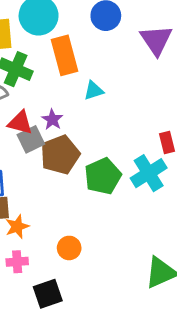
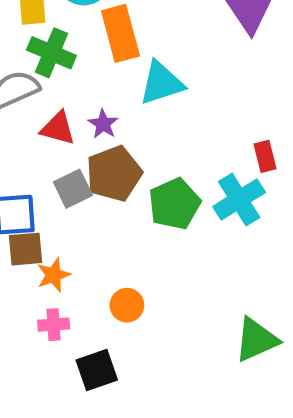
cyan triangle: (94, 91) -> (161, 83), size x1.6
gray square: (31, 139) -> (73, 189), moved

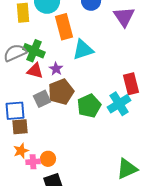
green cross: (51, 53) -> (34, 51), moved
red rectangle: (265, 156) -> (131, 84), size x1.5
orange star: (54, 275) -> (21, 151), moved
orange circle: (127, 305) -> (48, 159), moved

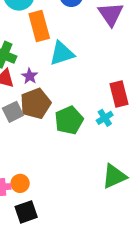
cyan cross: (119, 104) -> (105, 118), size x0.6
green triangle: (127, 169) -> (114, 176), moved

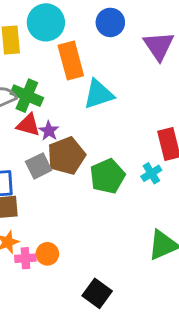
purple star: (30, 76) -> (49, 131), moved
black square: (26, 212) -> (97, 293), moved, turned -35

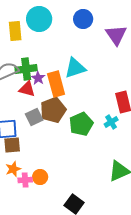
orange rectangle: (71, 61) -> (56, 84), moved
green cross: (27, 96) -> (26, 69), turned -30
purple star: (49, 131) -> (38, 78), moved

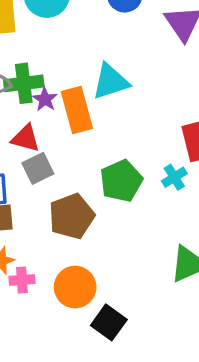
red triangle: (27, 89) -> (26, 138), moved
brown pentagon: (53, 110) -> (72, 216), moved
orange circle: (40, 177) -> (75, 287), moved, size x1.5

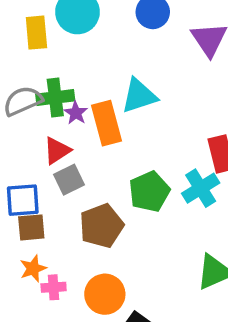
red triangle: (26, 138) -> (57, 151), turned -48
cyan cross: (174, 177) -> (201, 188), size x1.5

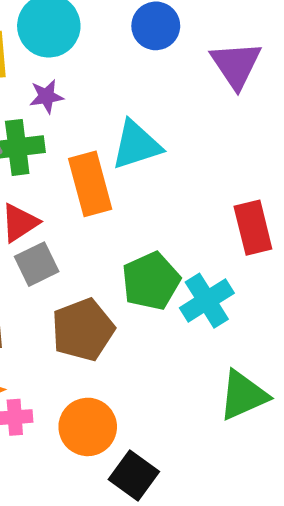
purple star: (76, 113) -> (46, 96), moved, turned 30
cyan cross: (201, 188) -> (207, 301), moved

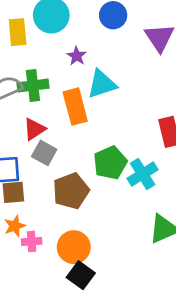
purple star: (46, 96) -> (77, 56), moved, turned -30
gray square: (37, 264) -> (44, 153), turned -35
black square: (134, 476) -> (81, 275), moved

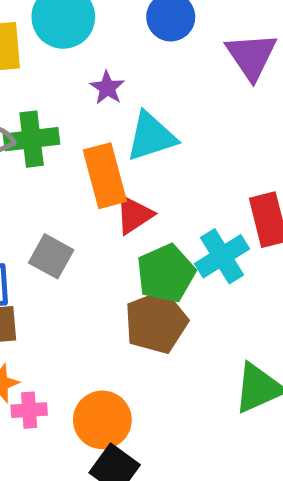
red triangle: (34, 129) -> (134, 215), moved
cyan cross: (143, 174) -> (222, 256), moved
brown pentagon: (71, 191) -> (156, 322), moved

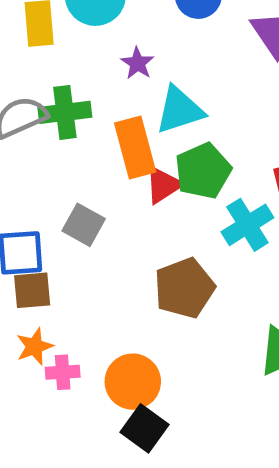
green pentagon: (166, 273) -> (203, 171), moved

